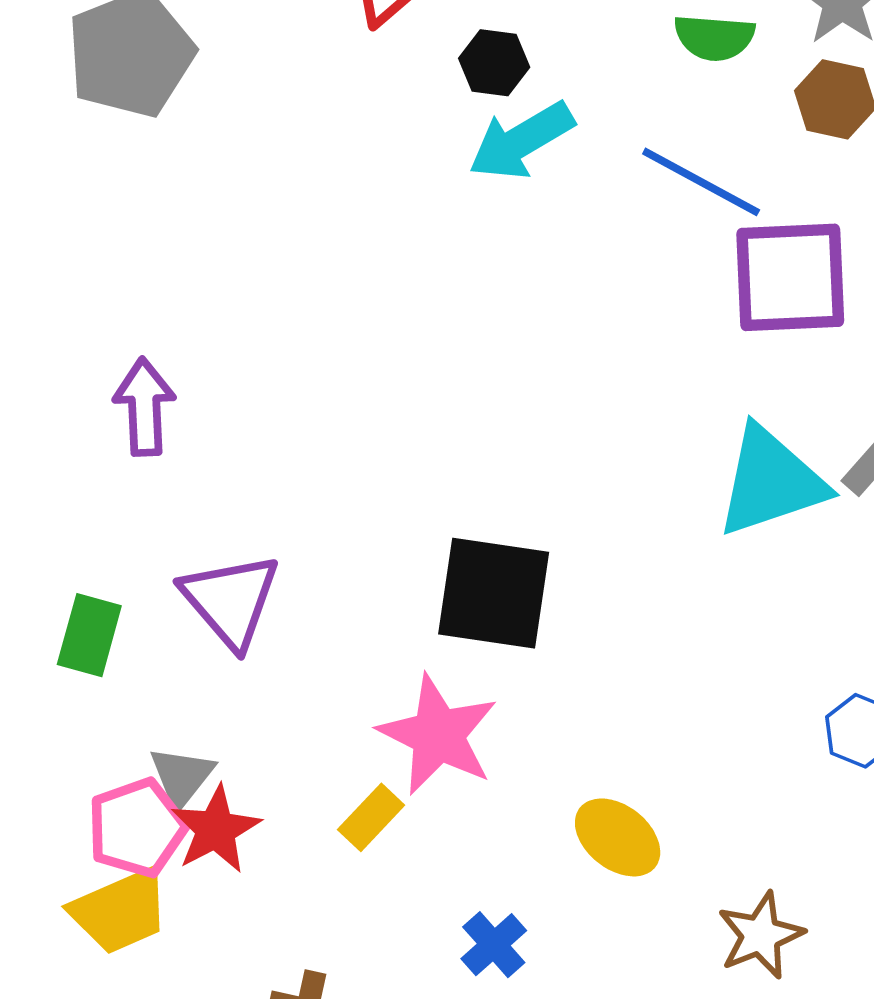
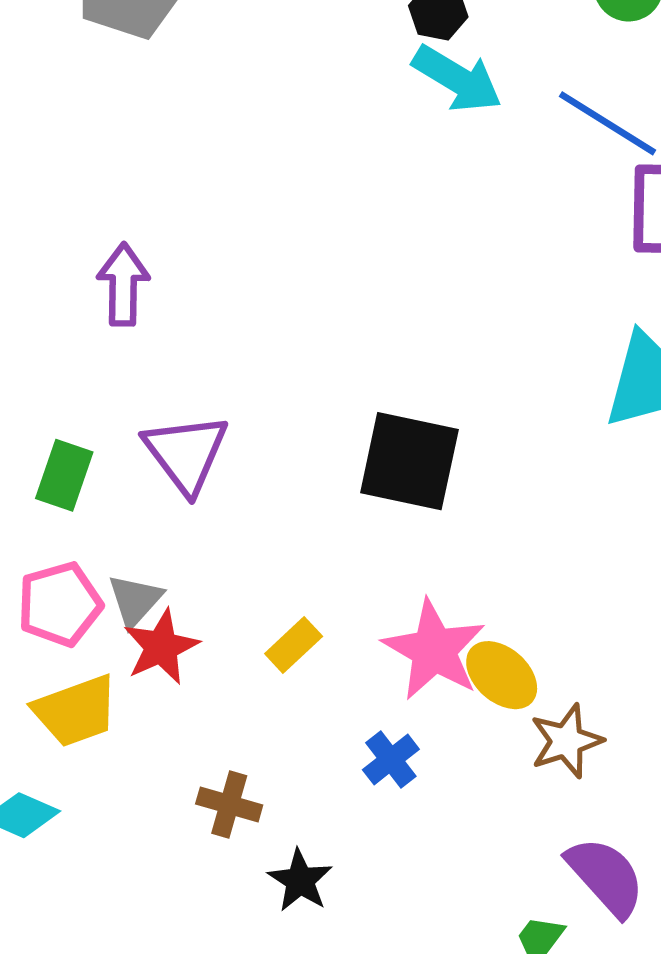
cyan arrow: (521, 141) -> (457, 79), turned -122
pink star: (438, 735) -> (434, 650), moved
pink pentagon: (137, 828) -> (60, 604), moved
brown star: (761, 935) -> (566, 741), moved

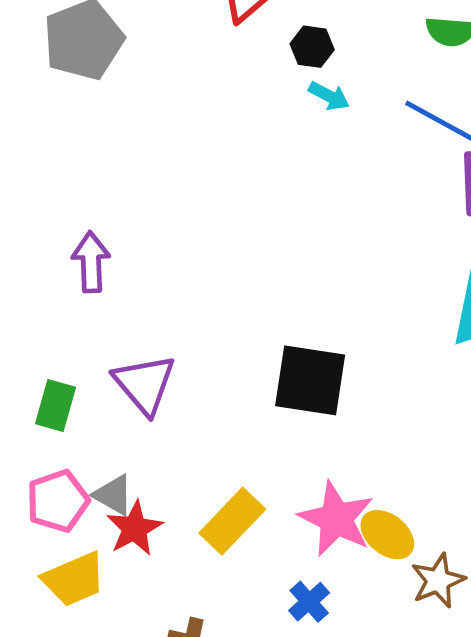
cyan arrow: (457, 79) -> (329, 96), size x0.6
gray triangle: (135, 600) -> (113, 495), turned -39
yellow rectangle: (294, 645) -> (232, 521), size x1.6

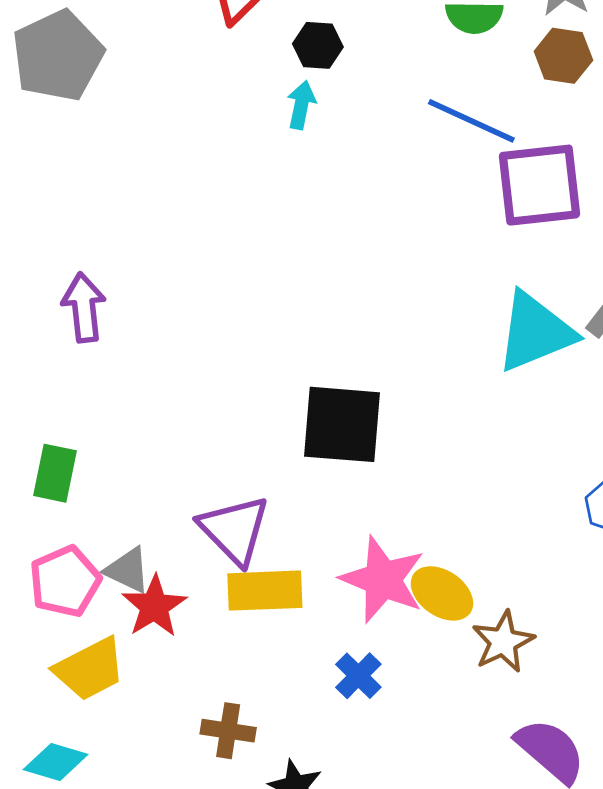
cyan arrow: (329, 96) -> (301, 105), moved, turned -102
purple triangle: (145, 384) -> (234, 530), moved
yellow rectangle: (232, 521) -> (265, 591), turned 48

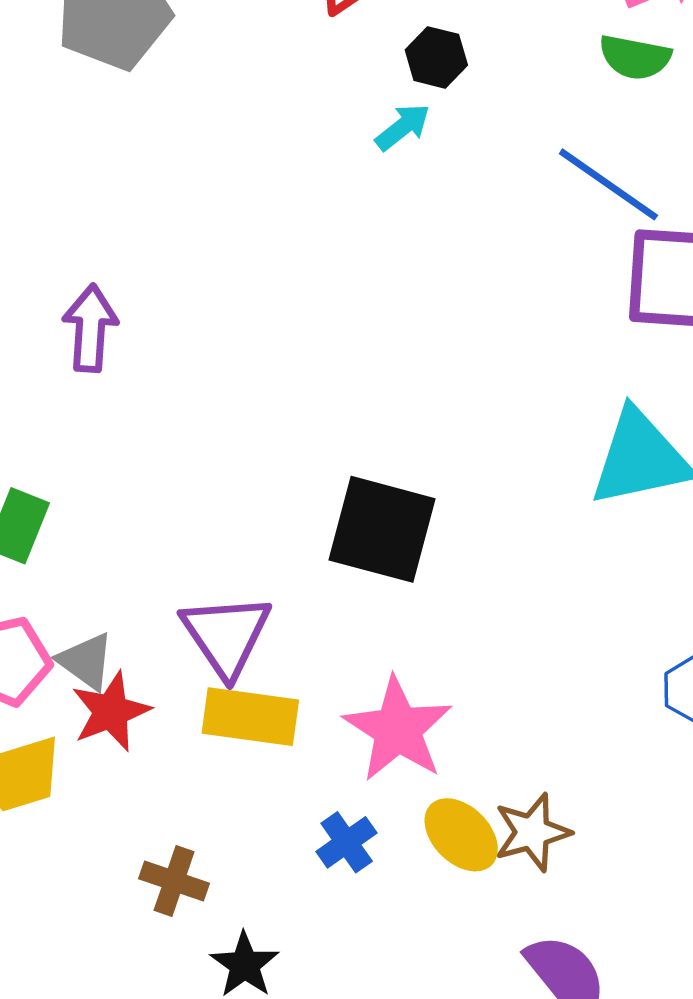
cyan arrow: (301, 105) -> (403, 127), turned 30
yellow ellipse: (442, 593) -> (461, 835), moved

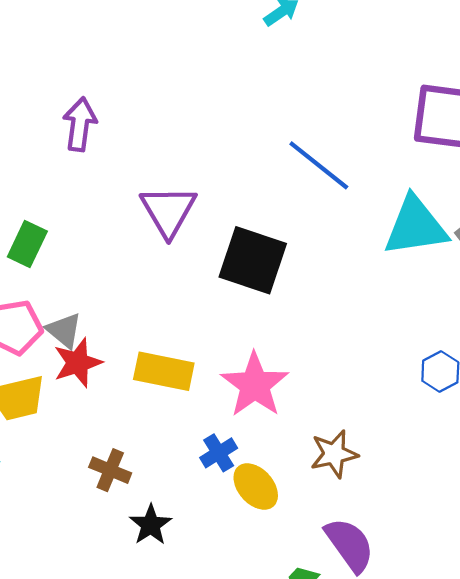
blue line: (608, 184) -> (319, 165), moved
purple triangle: (226, 635) -> (168, 211), moved
yellow ellipse: (461, 835) -> (256, 487), moved

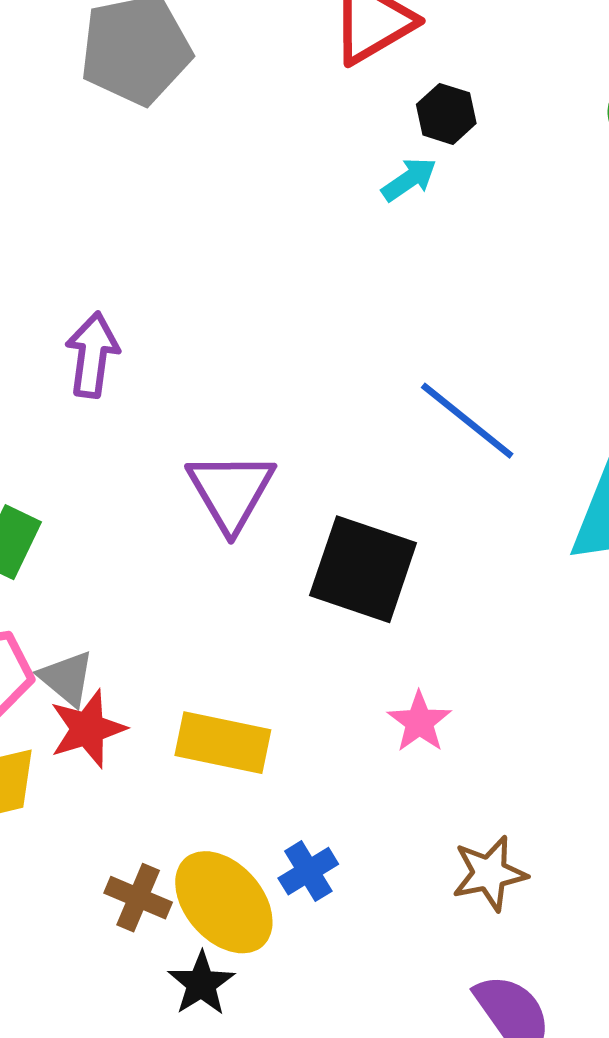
pink star: (255, 385) -> (419, 722), moved, size x0.6
yellow ellipse: (256, 487) -> (224, 902), moved, size x1.4

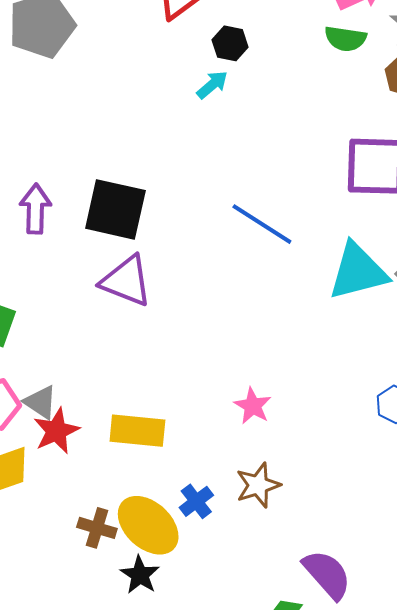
purple triangle: (231, 491) -> (126, 281), turned -32
black square: (363, 569) -> (115, 209), moved
brown star: (489, 873) -> (258, 485), moved

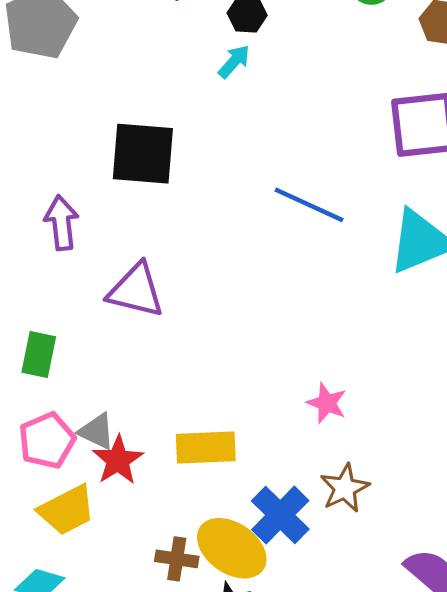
black square: (115, 209) -> (143, 154), moved
purple triangle: (126, 281) -> (136, 290), moved
blue cross: (196, 501) -> (280, 515), size x1.6

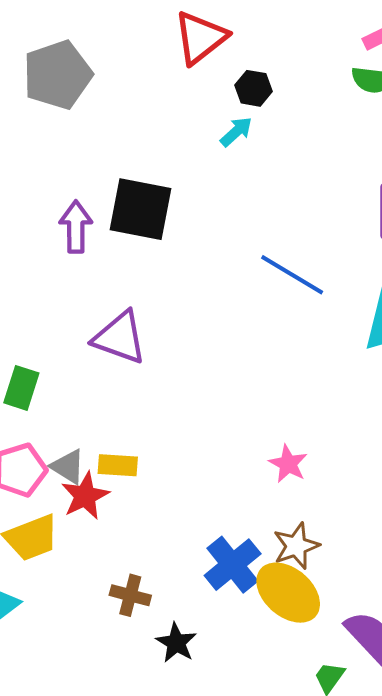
purple arrow: (62, 223) -> (76, 227), moved
yellow rectangle: (206, 447) -> (118, 465), moved, size x0.7
yellow ellipse: (232, 548) -> (288, 593), moved

